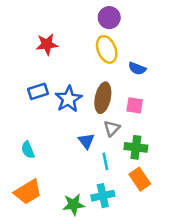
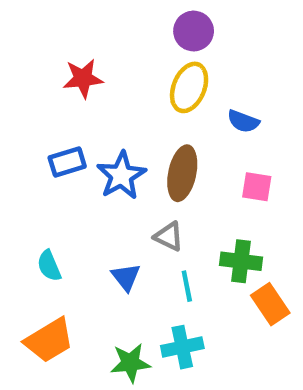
yellow ellipse: (107, 49) -> (189, 87), turned 44
pink square: (135, 105) -> (257, 187), moved
gray triangle: (112, 128) -> (169, 236), moved, turned -48
blue triangle: (86, 141) -> (126, 277), moved
orange rectangle: (140, 179) -> (270, 304), moved

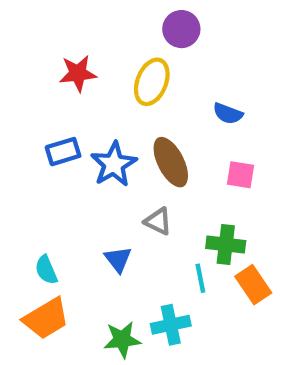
yellow ellipse: (189, 87) -> (152, 82), moved
brown ellipse: (182, 173) -> (171, 162), turned -39
cyan semicircle: (49, 266) -> (46, 270), moved
cyan line: (187, 286) -> (200, 278), moved

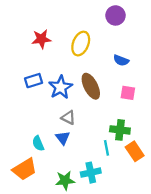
purple circle: (181, 29) -> (115, 15), moved
gray triangle: (158, 221) -> (68, 118), moved
cyan semicircle: (46, 270) -> (38, 143), moved

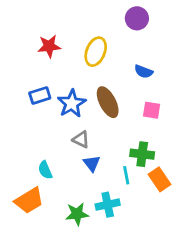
blue triangle: (63, 138) -> (92, 163), moved

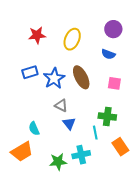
purple circle: (137, 18) -> (113, 29), moved
orange rectangle: (160, 179) -> (120, 147), moved

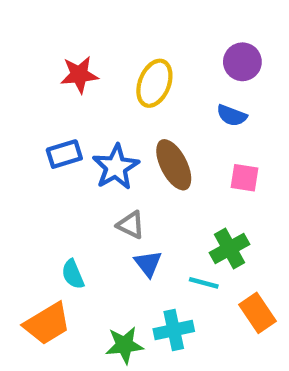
green cross: (107, 116) -> (230, 248), turned -36
cyan line: (95, 133) -> (204, 283), turned -64

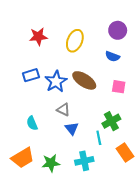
brown ellipse: (174, 165) -> (84, 80), turned -30
cyan semicircle: (73, 274) -> (32, 123), moved
cyan line: (204, 283) -> (99, 138), turned 64
green star: (124, 345) -> (51, 163), moved

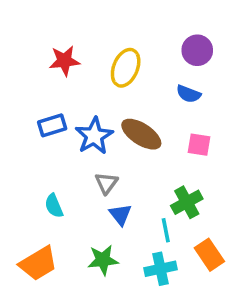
gray triangle: (63, 110) -> (106, 183), turned 40
cyan cross: (84, 161) -> (161, 269), moved
green star: (51, 163) -> (103, 260), moved

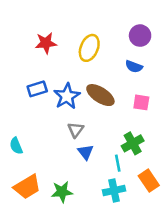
cyan semicircle: (54, 206) -> (16, 146), moved
green star: (103, 260) -> (62, 192), moved

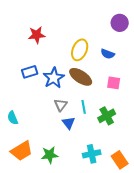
purple circle: (140, 36) -> (120, 23), moved
yellow ellipse: (89, 48) -> (80, 50), moved
cyan line: (118, 163) -> (84, 107), moved
orange rectangle: (149, 181) -> (120, 160), moved

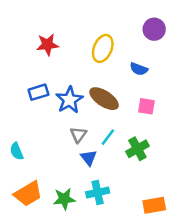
yellow ellipse: (80, 50) -> (103, 48), moved
cyan line: (84, 107) -> (108, 137), turned 48
cyan cross: (92, 154) -> (98, 192), moved
orange rectangle: (120, 160) -> (154, 205), turned -66

